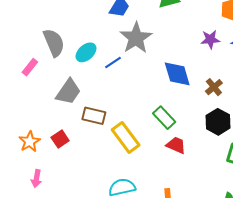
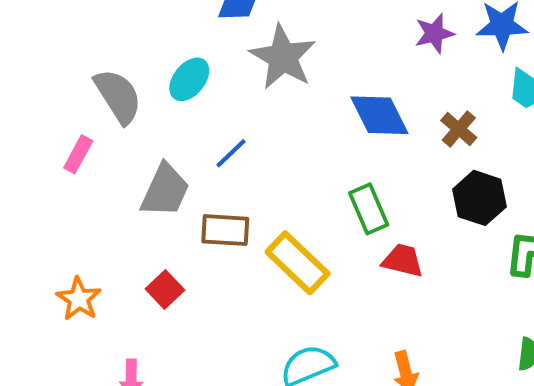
cyan ellipse: (86, 52) -> (189, 79), moved
blue line: (113, 63) -> (231, 153), moved
green rectangle: (164, 118) -> (369, 209), turned 30
orange star: (30, 142) -> (79, 299), moved

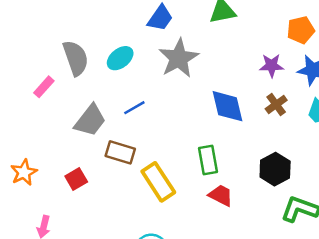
brown cross: (459, 129) -> (276, 104), moved

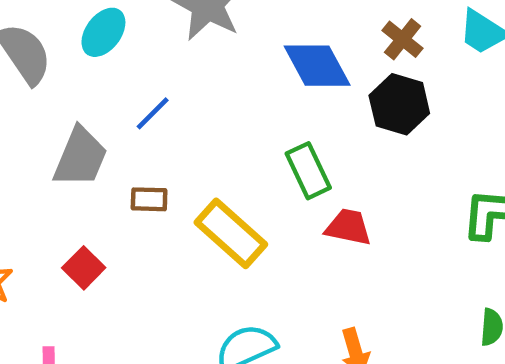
brown rectangle: (120, 152) -> (149, 199), size x0.7
black hexagon: (275, 169) -> (399, 104), moved

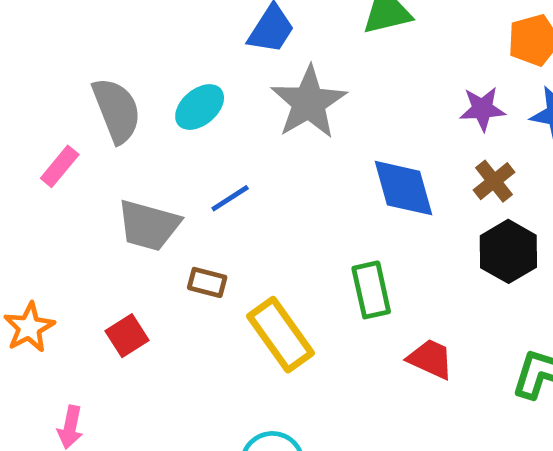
black hexagon: (399, 104) -> (508, 251), moved
gray trapezoid: (80, 157) -> (149, 225), turned 70
red trapezoid: (348, 227) -> (430, 359), moved

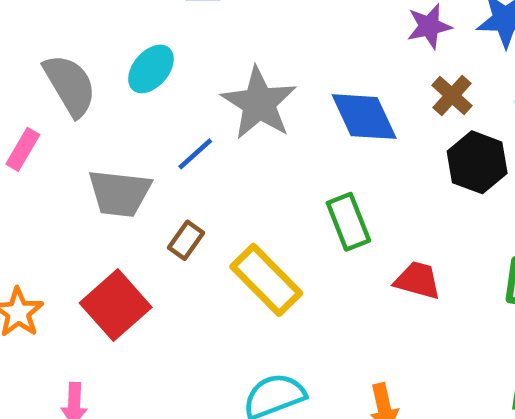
gray star: (309, 102) -> (259, 103), moved
brown rectangle: (207, 282) -> (186, 240), turned -60
red square: (127, 336) -> (116, 305), size x1.6

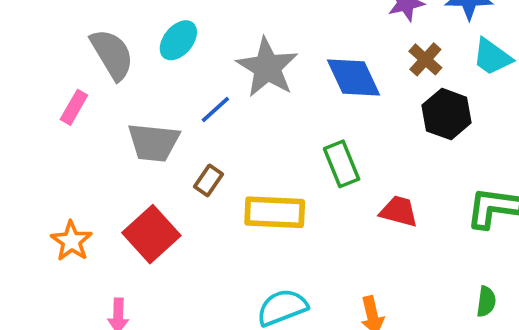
yellow rectangle: (266, 280) -> (275, 212), turned -42

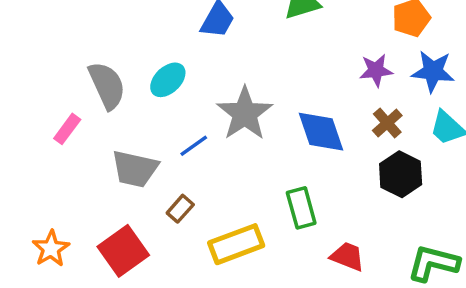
yellow rectangle: (275, 212) -> (236, 244), turned -30

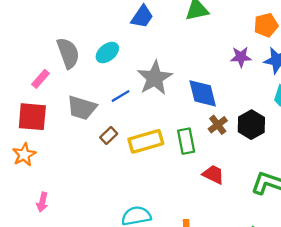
brown cross: (387, 123) -> (218, 125), moved
yellow rectangle: (236, 244) -> (146, 141), moved
red square: (123, 251) -> (32, 117), moved, turned 36

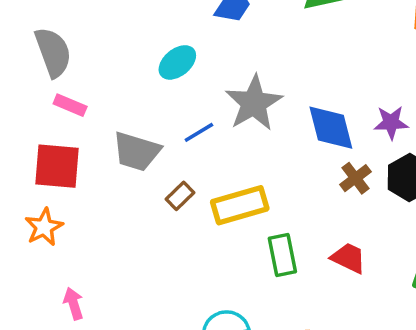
gray semicircle: (68, 53) -> (53, 52), moved
purple star: (241, 57) -> (391, 123), moved
pink rectangle: (41, 79) -> (70, 105), turned 72
green rectangle: (186, 141) -> (282, 255), moved
pink arrow: (42, 202) -> (73, 304), turned 150

